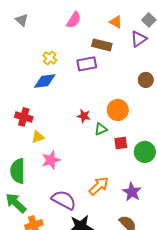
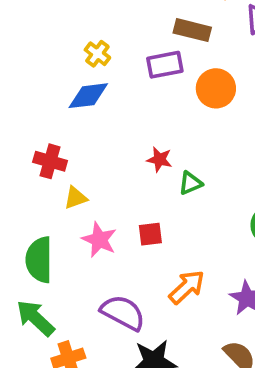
orange circle: (118, 110) -> (216, 88), moved
red square: (121, 143) -> (150, 234), moved
pink star: (51, 160) -> (99, 240), turned -30

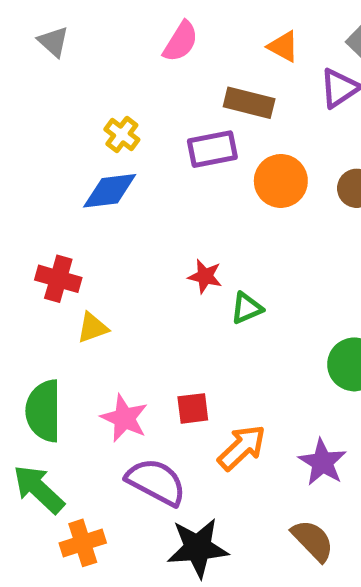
red square: (150, 234) -> (193, 408), moved
pink star: (99, 240) -> (124, 418), moved

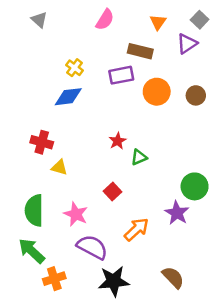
orange triangle: (283, 46) -> (158, 22), turned 36
red star: (205, 276) -> (117, 141), turned 30
yellow triangle: (93, 328) -> (59, 167), turned 36
red square: (193, 408) -> (112, 191), moved, turned -36
purple star: (322, 462) -> (177, 213), moved

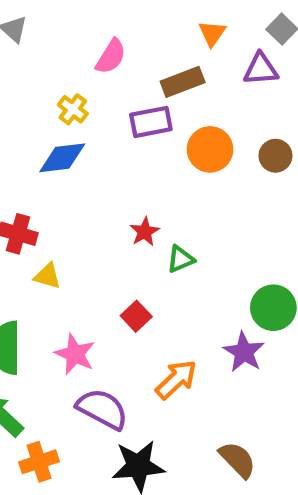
pink semicircle: (105, 20) -> (111, 57), moved
purple triangle: (187, 44) -> (261, 69), turned 30
brown rectangle: (140, 51) -> (183, 82), turned -35

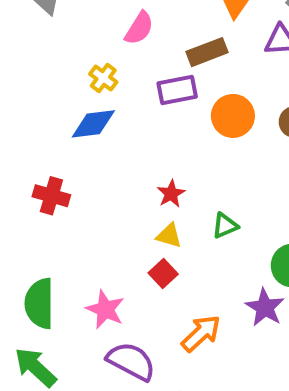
green triangle: (180, 259) -> (225, 226), moved
yellow triangle: (47, 276) -> (169, 236), moved

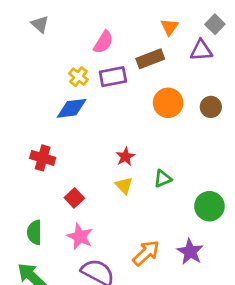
purple rectangle: (177, 90) -> (113, 77), moved
yellow triangle: (169, 236) -> (124, 186), turned 30
red square: (163, 274) -> (74, 198), moved
green semicircle: (39, 303) -> (34, 232), size x0.7
purple star: (265, 307) -> (190, 252), moved

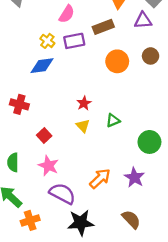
brown circle: (211, 107) -> (151, 56), moved

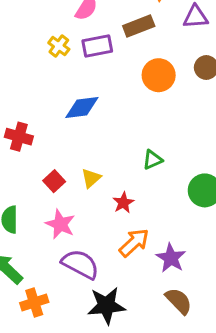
blue diamond: (42, 66) -> (82, 107), moved
red star: (84, 103) -> (123, 203), moved
yellow triangle: (83, 126) -> (91, 178), moved, turned 32
purple star: (134, 177) -> (171, 258), moved

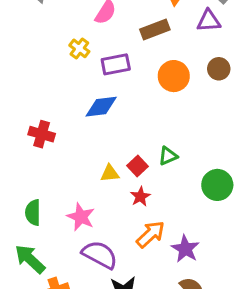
purple rectangle: (97, 46) -> (116, 64), moved
yellow triangle: (91, 178) -> (110, 173), turned 36
red square: (54, 181) -> (137, 166), moved

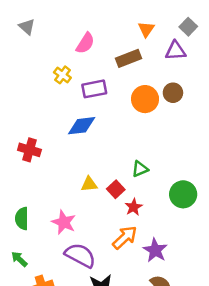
brown circle: (219, 69) -> (173, 93), moved
red square: (137, 166) -> (116, 189), moved
red star: (140, 197) -> (134, 207), moved
green arrow: (30, 259) -> (19, 259), size x0.6

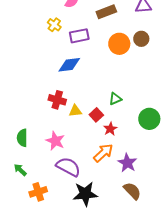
red cross: (29, 150) -> (57, 100), moved

